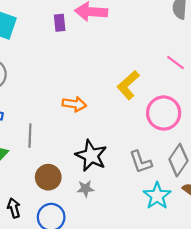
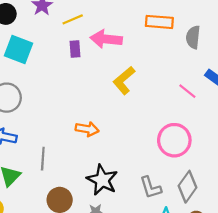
yellow L-shape: (128, 85) -> (124, 80), moved

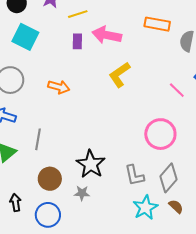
orange arrow: (87, 129) -> (59, 87), moved

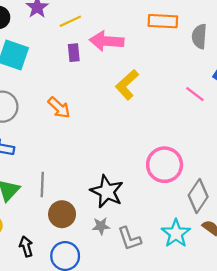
orange arrow: (59, 87) -> (59, 108), turned 35
pink circle: (160, 134) -> (165, 165), moved
gray line: (38, 139) -> (42, 185), moved
gray L-shape: (134, 175) -> (129, 239), moved

